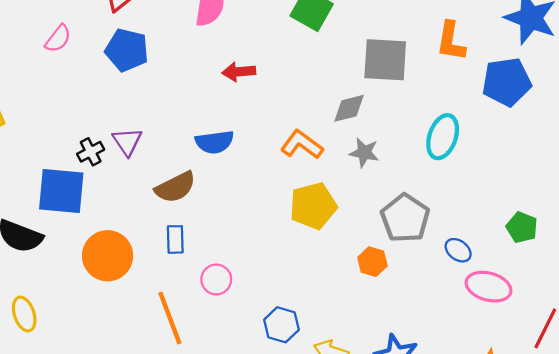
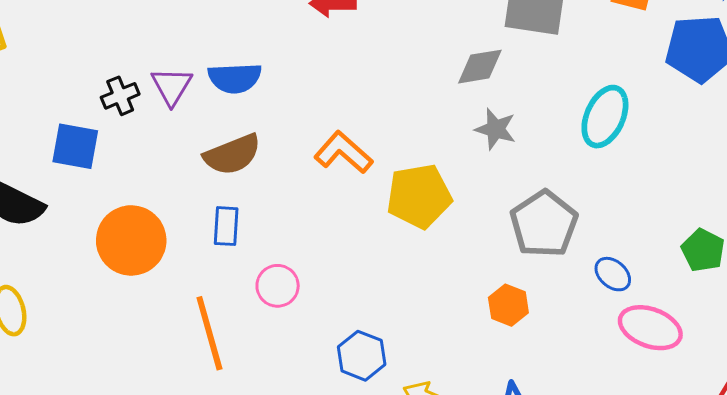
blue semicircle: (215, 142) -> (235, 78), moved
orange L-shape: (302, 145) -> (343, 152), moved
blue square: (61, 191) -> (75, 146), size x0.7
orange hexagon: (372, 262) -> (508, 305), moved

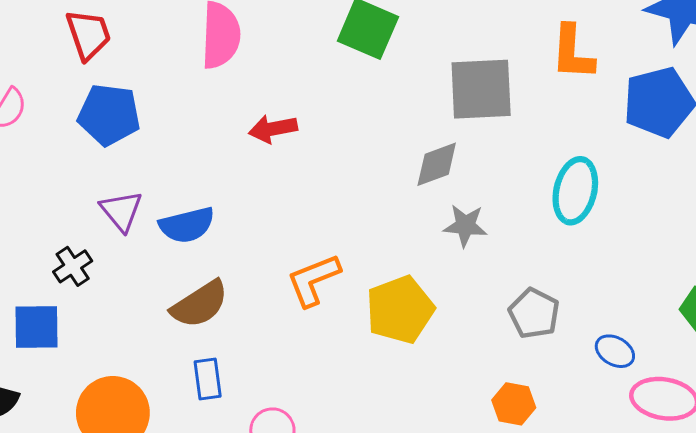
purple triangle: (172, 86) -> (121, 211), moved
orange L-shape: (343, 152) -> (313, 280), turned -52
gray pentagon: (544, 224) -> (534, 313), size x0.7

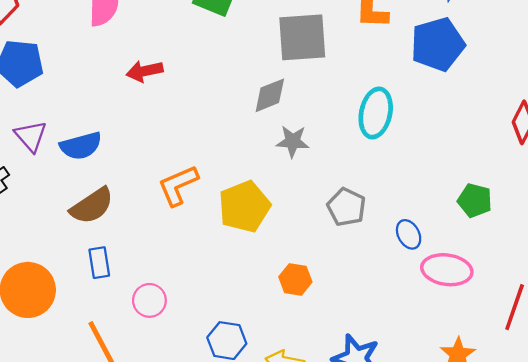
blue ellipse: (615, 351) -> (409, 234), turned 32
orange hexagon: (514, 404) -> (295, 279), moved

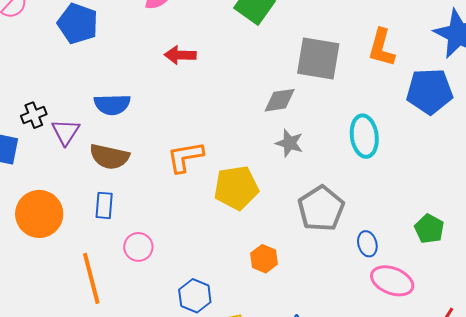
cyan ellipse: (376, 113) -> (364, 136), turned -33
purple triangle: (31, 136) -> (66, 132), moved
brown semicircle: (92, 206) -> (109, 157), turned 33
gray pentagon: (346, 207) -> (321, 209), size x1.4

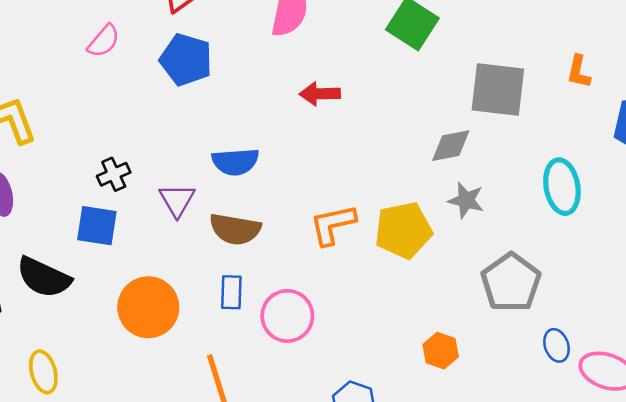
orange L-shape: (382, 48) -> (579, 72), size x0.7
black cross: (34, 115) -> (114, 174), moved
yellow pentagon: (236, 188) -> (403, 230), moved
blue ellipse: (367, 244) -> (556, 345), moved
pink circle: (138, 247) -> (287, 316), moved, size x1.4

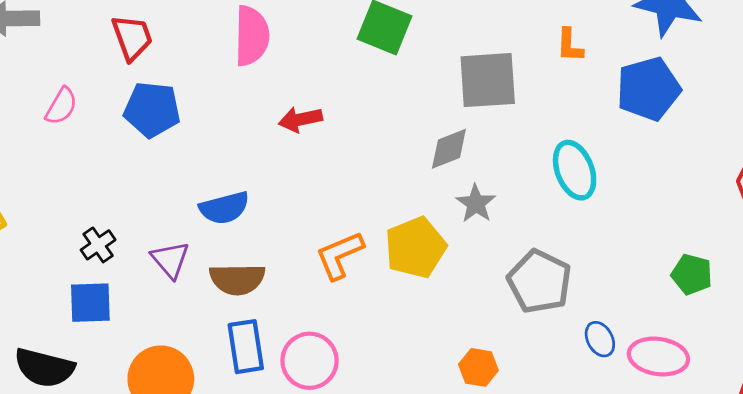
gray star: (466, 200) -> (476, 203), turned 30
blue rectangle: (231, 292) -> (246, 347), size x1.4

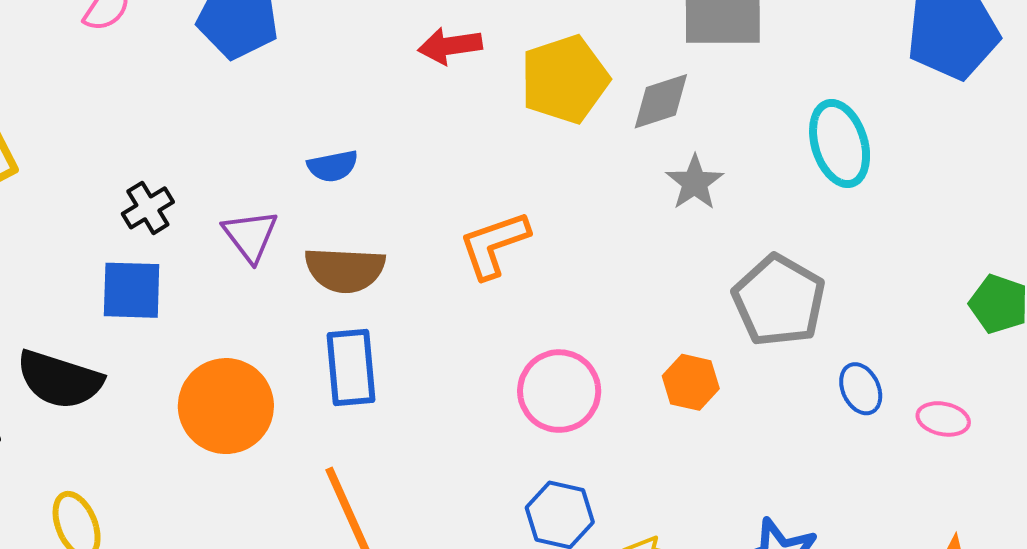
blue semicircle: (224, 208) -> (333, 166), size x0.7
yellow pentagon: (416, 247) -> (565, 79), moved
pink ellipse: (658, 356) -> (943, 419), size x0.6
pink circle: (310, 361) -> (559, 391), moved
orange hexagon: (478, 367) -> (691, 382), moved

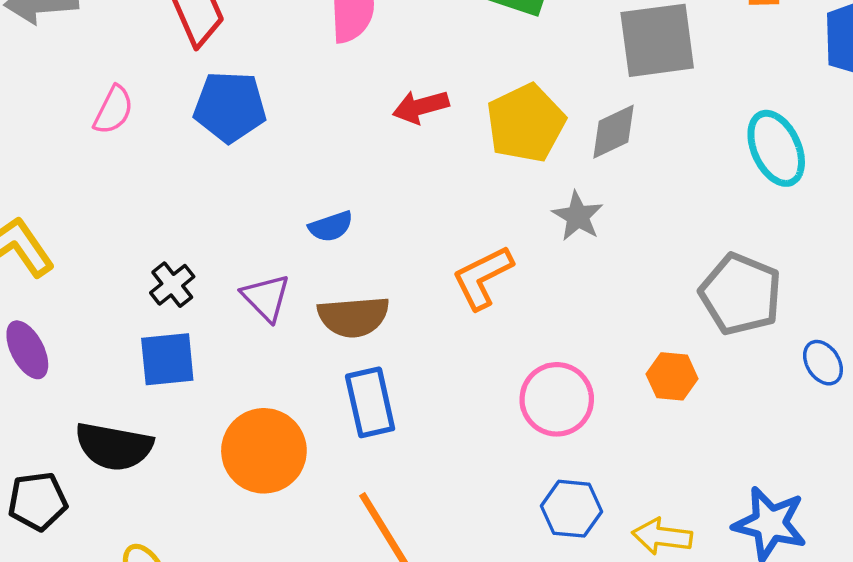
gray star: (695, 183) -> (578, 216), moved

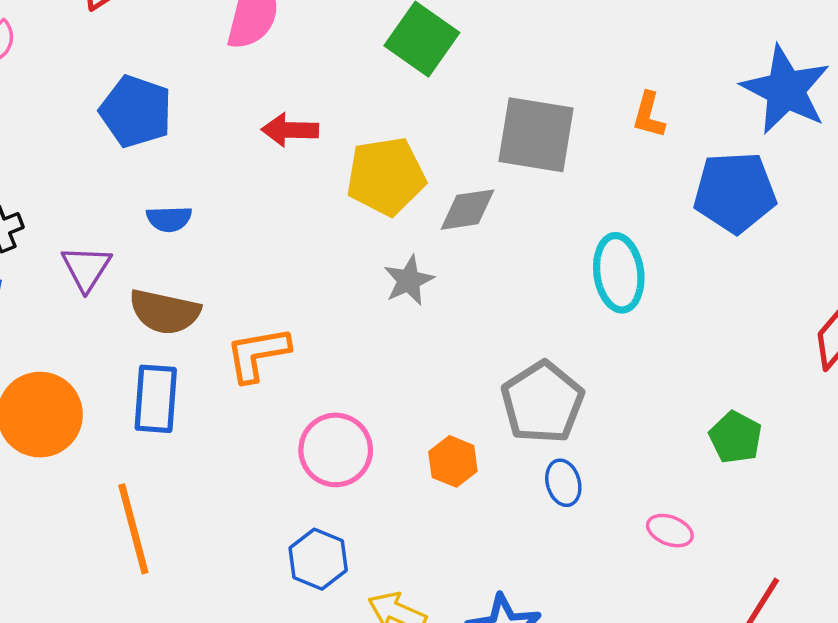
blue pentagon: (230, 107) -> (136, 111), moved
orange L-shape: (482, 277) -> (258, 354), moved
blue ellipse: (823, 363) -> (563, 483), moved

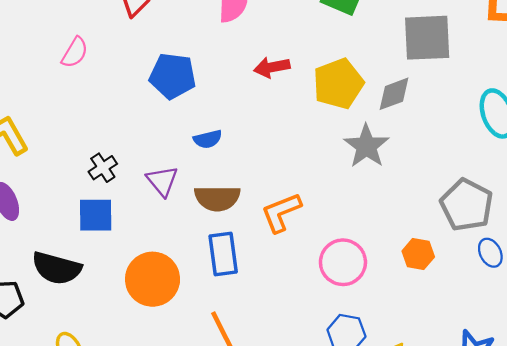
gray star: (409, 280) -> (366, 146), size x1.4

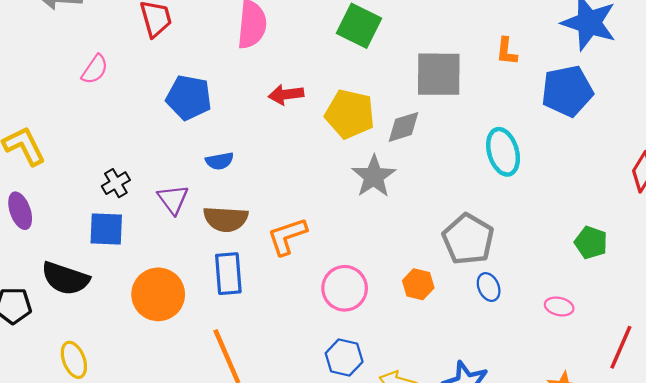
yellow pentagon: (338, 84) -> (350, 114), turned 30

